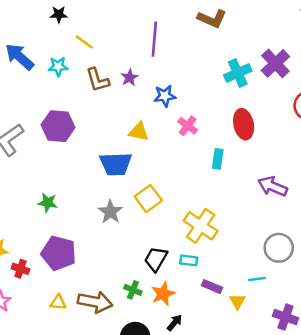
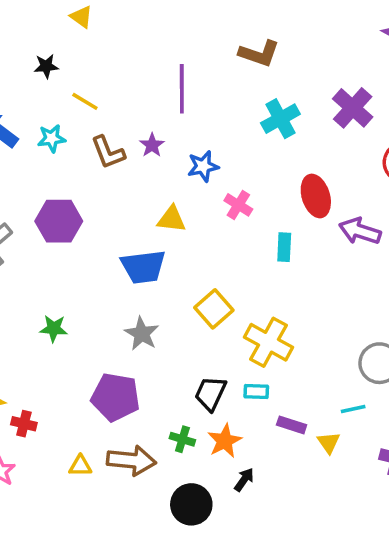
cyan cross: (238, 73) -> (280, 119), moved
purple arrow: (273, 186) -> (360, 231), moved
yellow square: (148, 199) -> (214, 309), moved
purple pentagon: (59, 253) -> (115, 397), moved

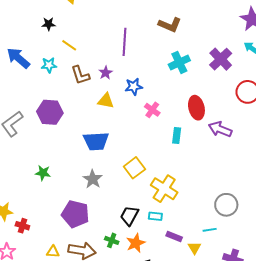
yellow triangle: (171, 219) -> (106, 101), moved

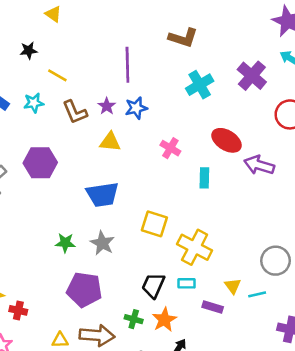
blue star: (134, 87) -> (136, 108), moved
red ellipse: (196, 108) -> (227, 140), turned -40
yellow square: (134, 168) -> (154, 224), turned -30
green star: (43, 173) -> (65, 243), moved
yellow triangle: (194, 248) -> (233, 286), moved

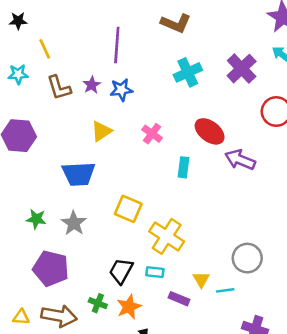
yellow line: (57, 75) -> (45, 49), turned 30
yellow triangle: (110, 142) -> (101, 131), moved, turned -45

